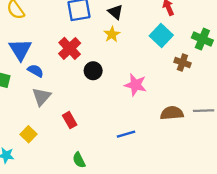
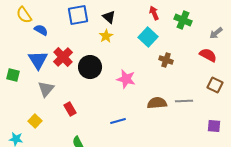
green cross: (202, 39) -> (183, 20), moved
red cross: (70, 48) -> (63, 57), moved
blue triangle: (20, 50) -> (38, 60), moved
blue semicircle: (36, 71) -> (41, 30), moved
black circle: (93, 71) -> (90, 67), size x1.5

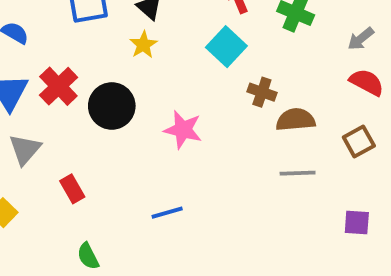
red semicircle: (208, 55) -> (367, 82), moved
brown square: (215, 85) -> (359, 142), turned 35
brown semicircle: (157, 103) -> (296, 120), moved

